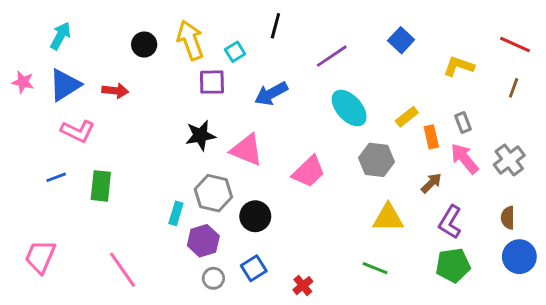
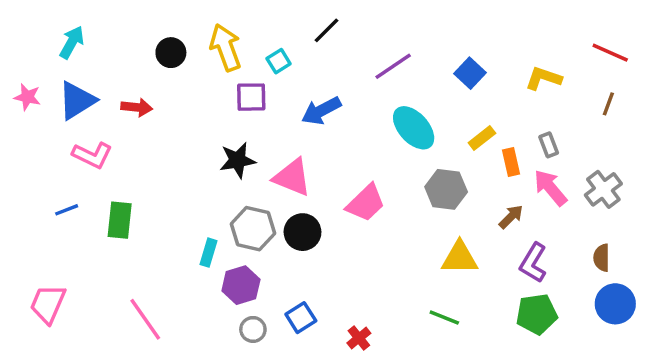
black line: (275, 26) -> (326, 30), turned 30
blue square: (401, 40) -> (470, 73), moved
black circle: (255, 216) -> (302, 232), moved

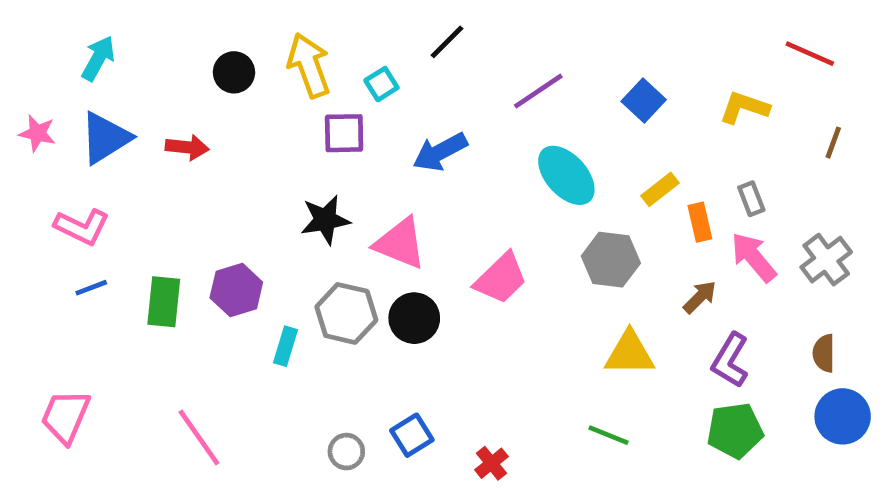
red line: (610, 53) -> (810, 54), moved
pink L-shape: (92, 155) -> (82, 227), moved
purple hexagon: (241, 285) -> (236, 290), moved

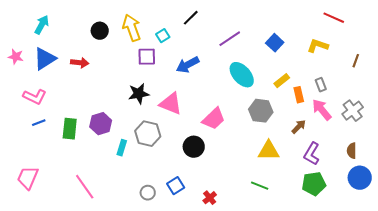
red line: (810, 54) -> (334, 18), moved
black circle: (414, 318) -> (194, 147), moved

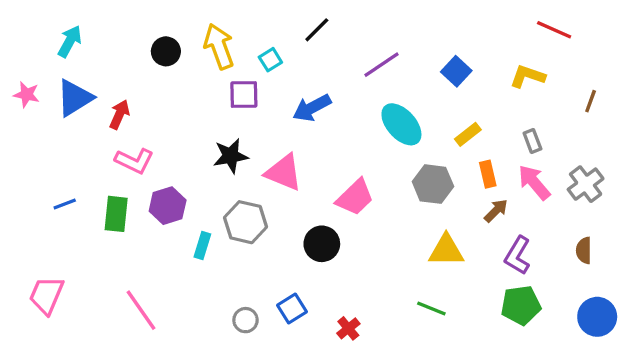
red arrow: (80, 63) -> (119, 114), moved, turned -72
orange rectangle: (299, 95) -> (488, 174), moved
pink L-shape: (35, 97) -> (134, 161), moved
blue circle: (360, 178) -> (597, 317), moved

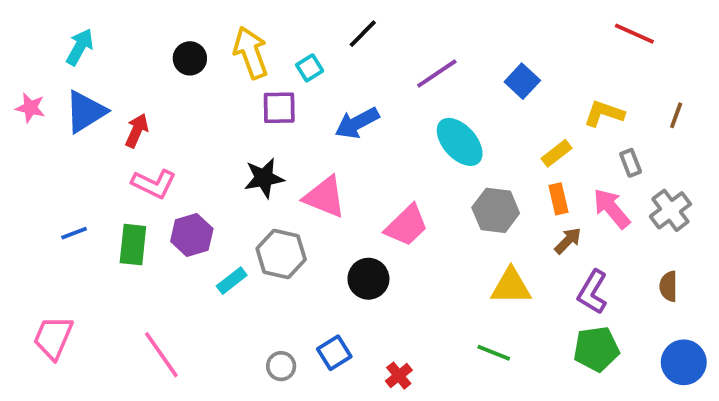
yellow L-shape: (528, 76) -> (604, 113), moved
yellow rectangle: (468, 134) -> (556, 153), moved
gray rectangle: (532, 141) -> (631, 163), moved
cyan rectangle: (202, 245) -> (232, 281), turned 35

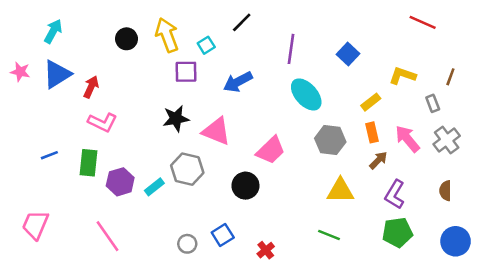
purple line: (437, 74) -> (291, 49), turned -48
gray rectangle: (631, 163) -> (433, 103), moved
purple hexagon: (192, 235) -> (120, 182), moved

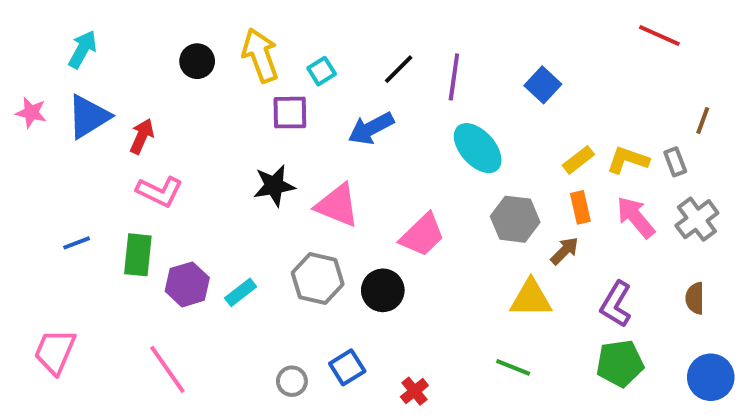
black line: (242, 22) -> (399, 69), moved
yellow L-shape: (402, 76) -> (628, 160), moved
brown arrow: (378, 160) -> (565, 251), moved
gray hexagon: (187, 169) -> (318, 278), moved

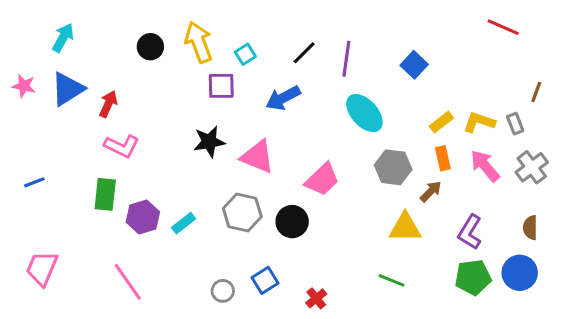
blue line: (77, 243) -> (34, 182), moved
blue circle: (711, 377) -> (520, 273), moved

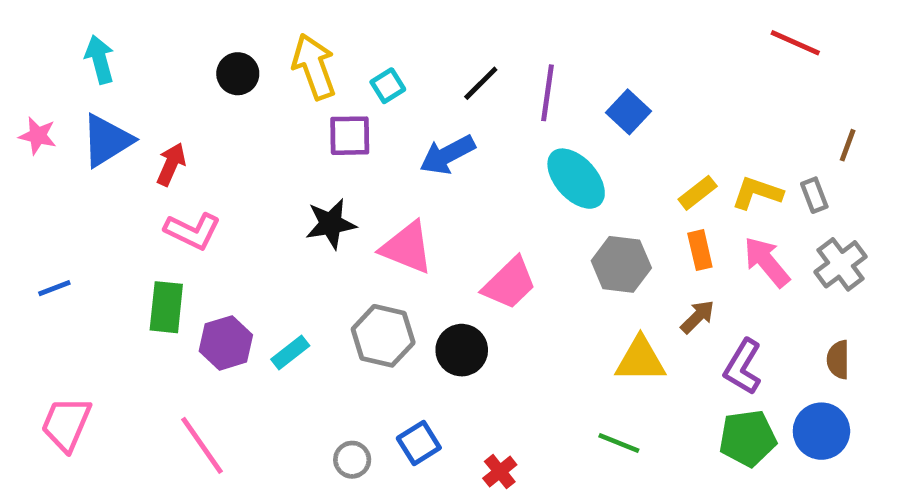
cyan arrow: (63, 38) -> (100, 59), turned -44
blue square: (414, 65) -> (628, 112), moved
brown arrow: (431, 191) -> (698, 317), moved

